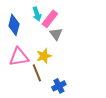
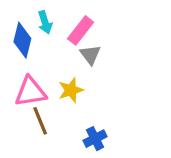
cyan arrow: (37, 14) -> (45, 22), moved
brown line: (37, 73) -> (40, 121), moved

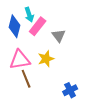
pink rectangle: (81, 30) -> (38, 26), moved
blue cross: (95, 139) -> (70, 90), moved

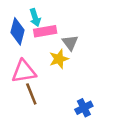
pink rectangle: (38, 26) -> (45, 31), turned 42
yellow star: (46, 59) -> (59, 59), moved

